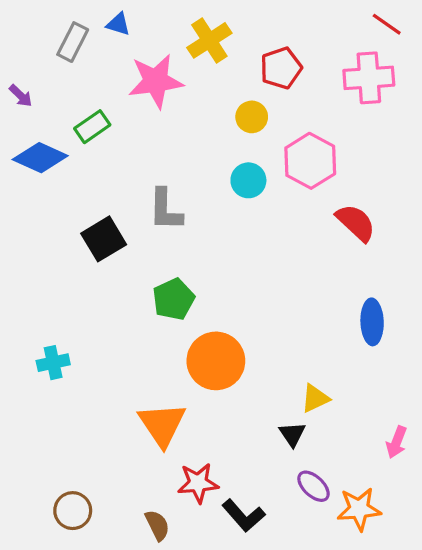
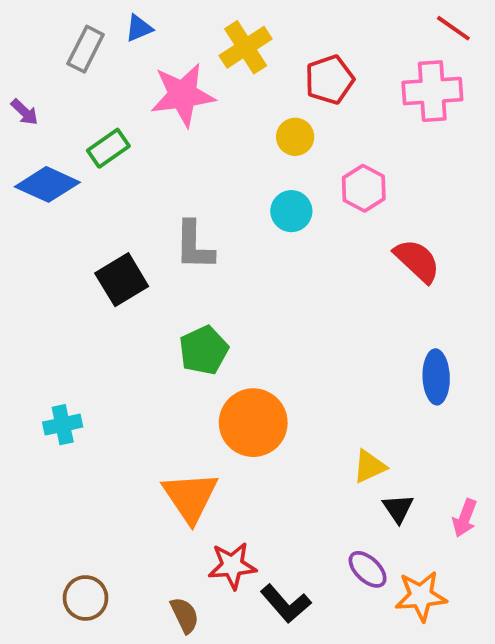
blue triangle: (118, 24) -> (139, 28), turned -40
pink hexagon: (310, 161) -> (364, 188), size x0.7
black triangle: (292, 434) -> (398, 508), moved

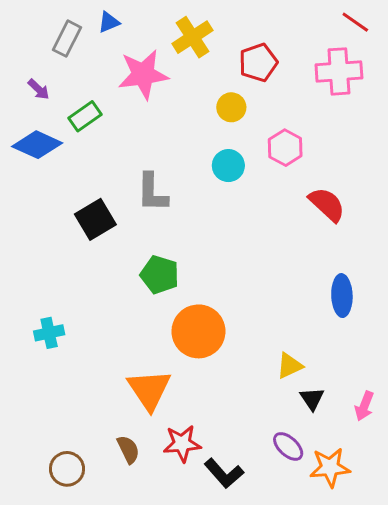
purple arrow: (25, 112) -> (39, 89), moved
green pentagon: (204, 350) -> (160, 275), turned -30
brown semicircle: (185, 615) -> (128, 449), moved

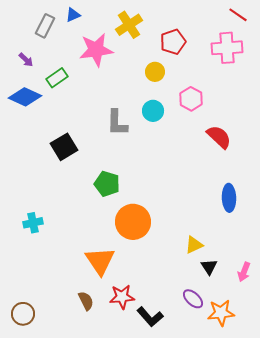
gray L-shape: (152, 192) -> (117, 123), moved
brown circle: (67, 469) -> (23, 314), moved

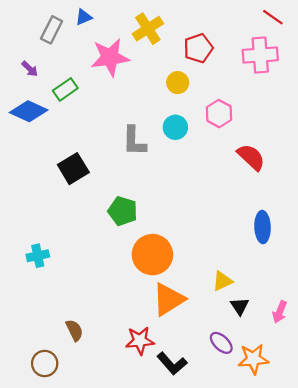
orange triangle: (100, 261) -> (168, 299), moved, turned 32
brown semicircle: (86, 301) -> (74, 330), moved
brown circle: (23, 314) -> (45, 364), moved

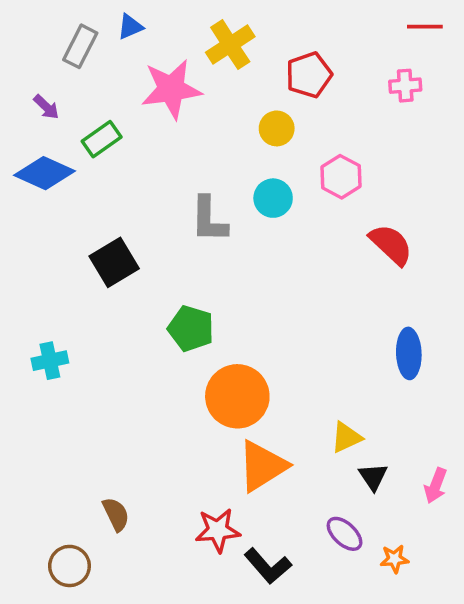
red line: (273, 17) -> (425, 27), turned -35
pink cross: (260, 55) -> (405, 86), size x0.6
cyan cross: (38, 256) -> (50, 361), moved
orange star: (253, 359) -> (395, 559), size x0.6

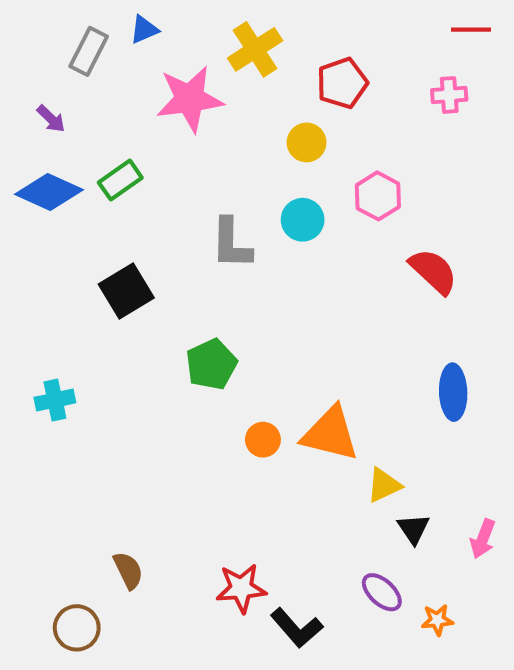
green rectangle: (102, 139) -> (120, 180), moved
green pentagon: (191, 328) -> (211, 364), turned 30
orange circle: (237, 396) -> (263, 440), size x0.5
orange triangle: (262, 466) -> (330, 434), moved, turned 46

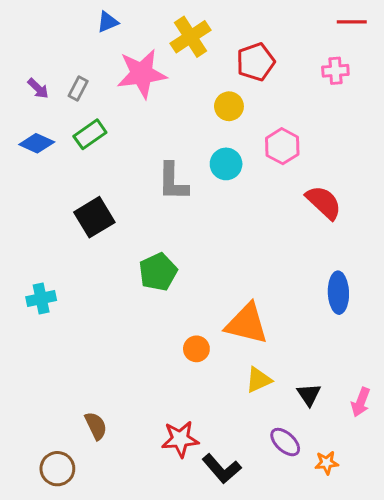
gray rectangle: (89, 51) -> (78, 89), moved, size x0.7
blue diamond: (49, 192) -> (37, 143), size x0.7
orange circle: (263, 440) -> (196, 349), moved
yellow triangle: (384, 485) -> (259, 380), moved

